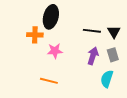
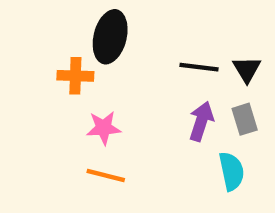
pink star: (55, 51) -> (104, 128), moved
cyan semicircle: (107, 79) -> (232, 171), turned 150

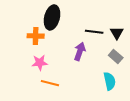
gray rectangle: (245, 119) -> (116, 56), turned -32
purple arrow: (201, 121) -> (80, 51), moved
pink star: (104, 128) -> (40, 63), moved

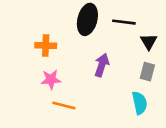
black ellipse: (52, 17) -> (87, 19), moved
black line: (94, 32) -> (124, 22), moved
gray rectangle: (116, 56) -> (147, 72), turned 64

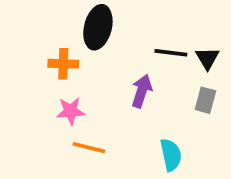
black ellipse: (87, 19) -> (98, 27), moved
black line: (124, 22) -> (171, 53), moved
cyan semicircle: (140, 103) -> (171, 155), moved

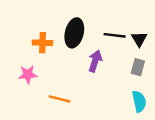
black ellipse: (98, 27) -> (74, 33), moved
pink star: (71, 111) -> (28, 74), moved
cyan semicircle: (171, 155) -> (139, 101), moved

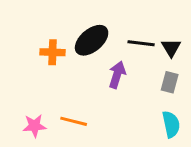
black ellipse: (74, 33) -> (92, 40), turned 36
pink star: (28, 74) -> (35, 126), moved

